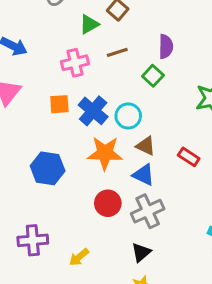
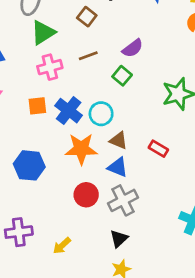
green triangle: (89, 24) -> (43, 33), moved, size x1.4
purple semicircle: (166, 46) -> (133, 48), turned 55

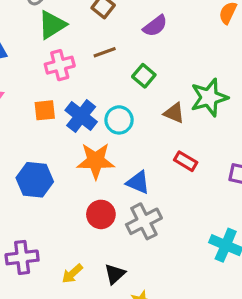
purple semicircle: (133, 48) -> (155, 26), moved
brown triangle: (119, 140) -> (174, 113), moved
black triangle: (119, 239) -> (115, 274), moved

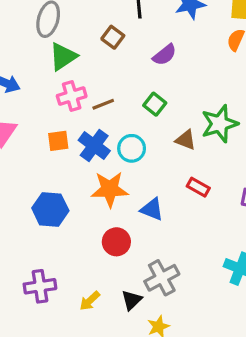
brown line: (105, 52) -> (103, 104), moved
gray cross: (144, 221) -> (162, 278), moved

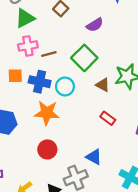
green square: (155, 104) -> (84, 58), size x1.6
blue cross: (94, 146) -> (40, 82), turned -30
blue triangle: (152, 209) -> (94, 157), moved

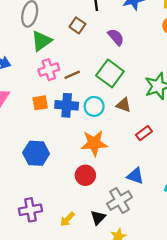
purple semicircle: (95, 25) -> (116, 37), turned -91
brown triangle: (103, 85) -> (124, 105), moved
orange star: (47, 113) -> (94, 143), moved
red rectangle: (108, 118) -> (144, 133), turned -64

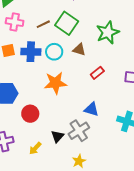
pink cross: (49, 70) -> (15, 22), turned 30
brown line: (72, 75) -> (43, 24), moved
red circle: (85, 175) -> (30, 114), moved
black triangle: (98, 218) -> (57, 136), moved

